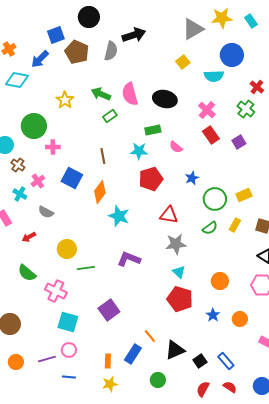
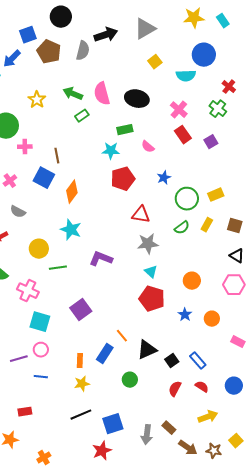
gray triangle: (193, 29) -> (145, 29), moved
brown line: (103, 156) -> (57, 156), moved
cyan star: (119, 216) -> (71, 230), moved

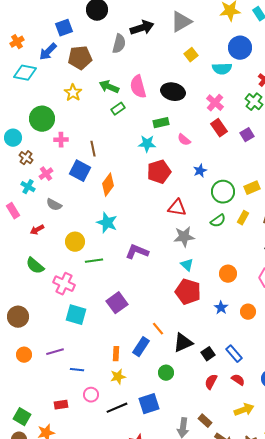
brown pentagon: (49, 52) -> (80, 58), moved, turned -30
pink circle: (41, 350) -> (91, 395), moved
blue square: (113, 424) -> (149, 404), moved

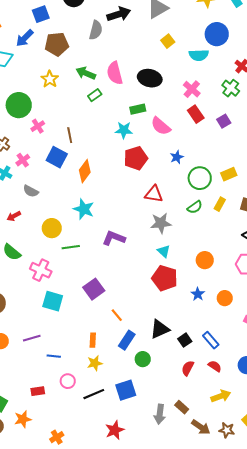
pink cross: (61, 140) -> (38, 126), turned -32
pink semicircle: (184, 140) -> (161, 126), size x1.5
orange line: (158, 329) -> (117, 315), moved
blue rectangle: (141, 347) -> (127, 340), moved

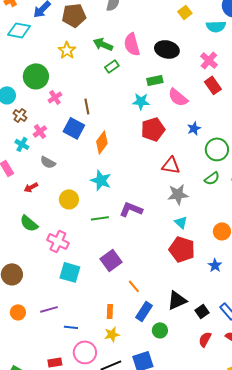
green line: (71, 247) -> (100, 218), moved
pink circle: (68, 381) -> (85, 352), size x1.5

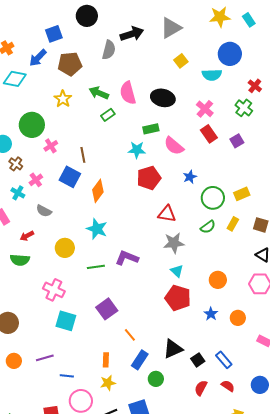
green semicircle: (29, 223) -> (20, 260), moved, turned -36

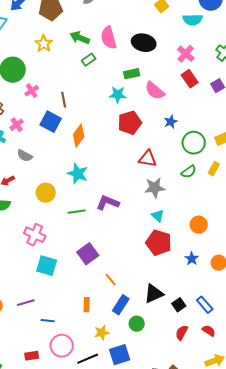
yellow star: (108, 383) -> (102, 333), moved

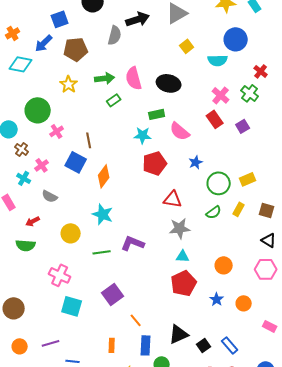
green arrow: (80, 38) -> (105, 78), turned 150
pink cross: (186, 54) -> (221, 95), moved
cyan triangle: (158, 216) -> (183, 256), turned -40
red pentagon: (159, 243) -> (184, 283), turned 30
blue rectangle: (121, 305) -> (146, 345), turned -30

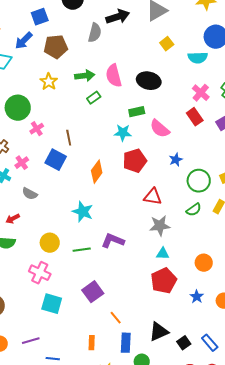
orange diamond: (104, 176) -> (97, 172), moved
yellow circle: (71, 233) -> (50, 243), moved

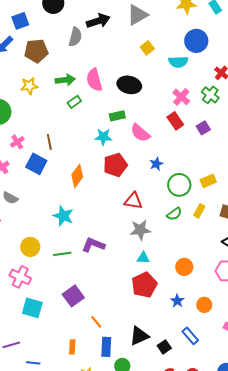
yellow star: (49, 82) -> (29, 86), turned 30
pink cross: (37, 129) -> (17, 142), moved
blue rectangle: (210, 343) -> (190, 336), moved

